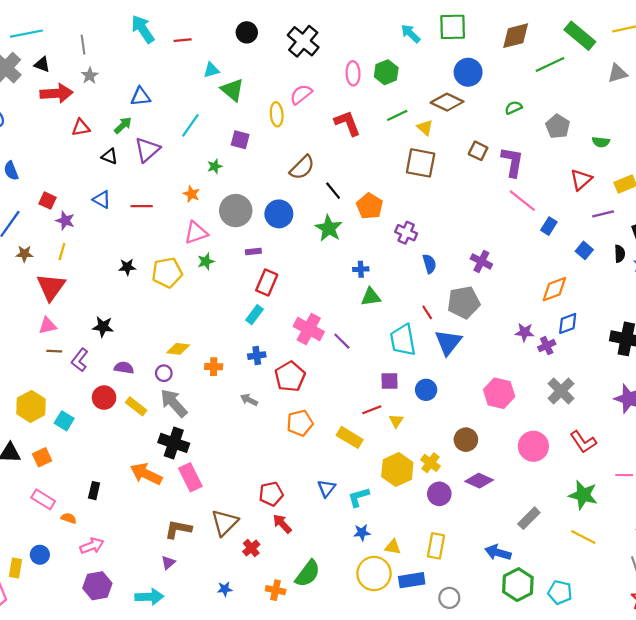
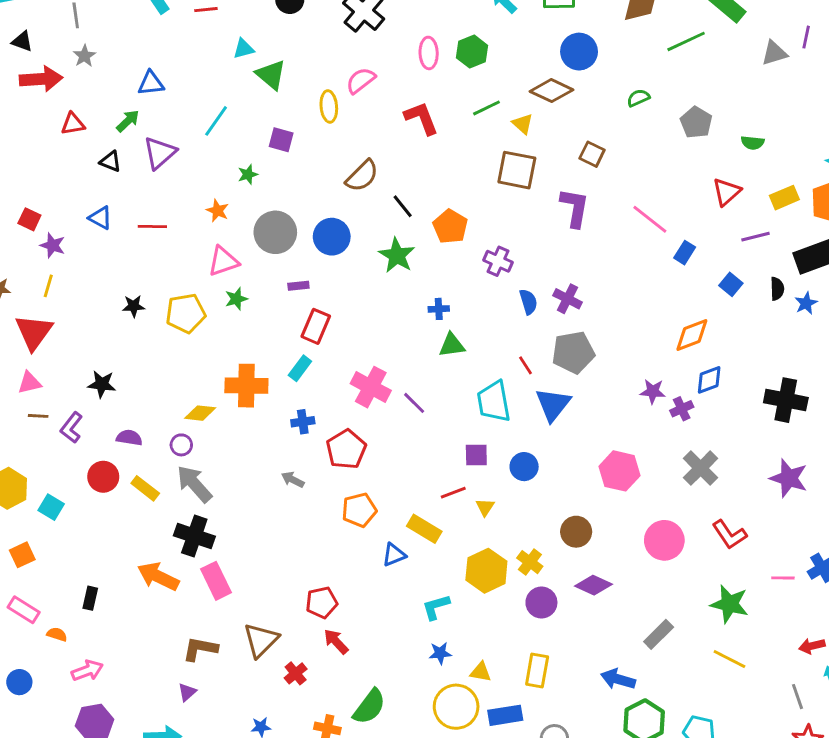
purple L-shape: (512, 162) -> (575, 208), moved
purple cross: (481, 261) -> (567, 299), moved
orange cross: (214, 367) -> (246, 386), moved, size x1.8
blue triangle: (326, 488) -> (394, 555), moved, turned 30

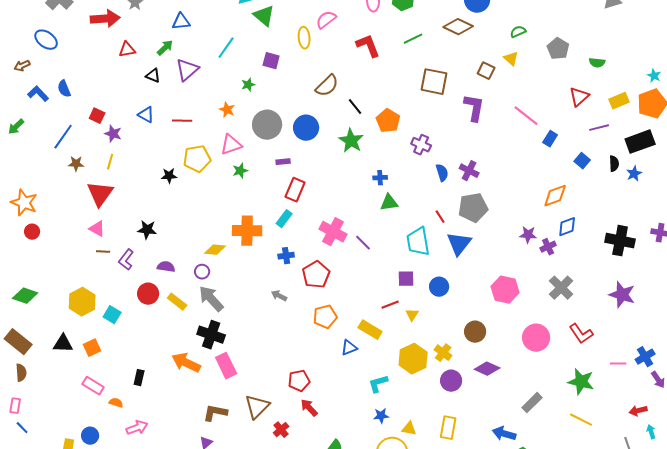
yellow triangle: (523, 124) -> (511, 59), moved
yellow pentagon: (186, 313) -> (197, 159), moved
pink triangle: (29, 383) -> (97, 229), turned 42

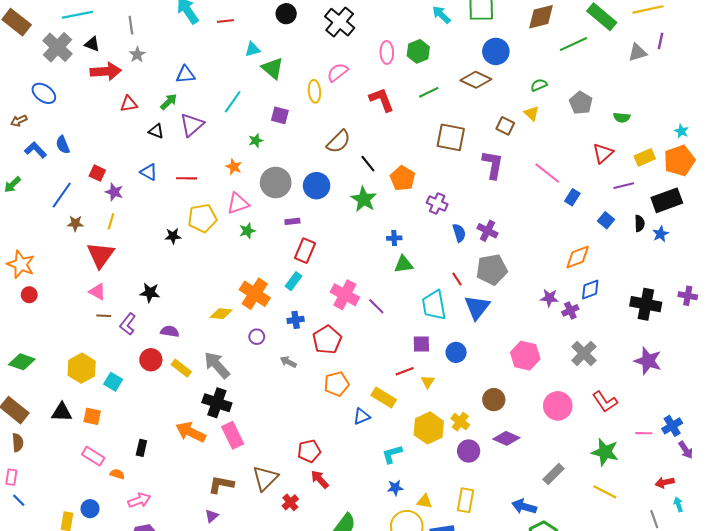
orange cross: (247, 231) -> (255, 294), turned 32
purple circle: (202, 272) -> (257, 337), moved
orange square: (92, 348) -> (92, 416), turned 36

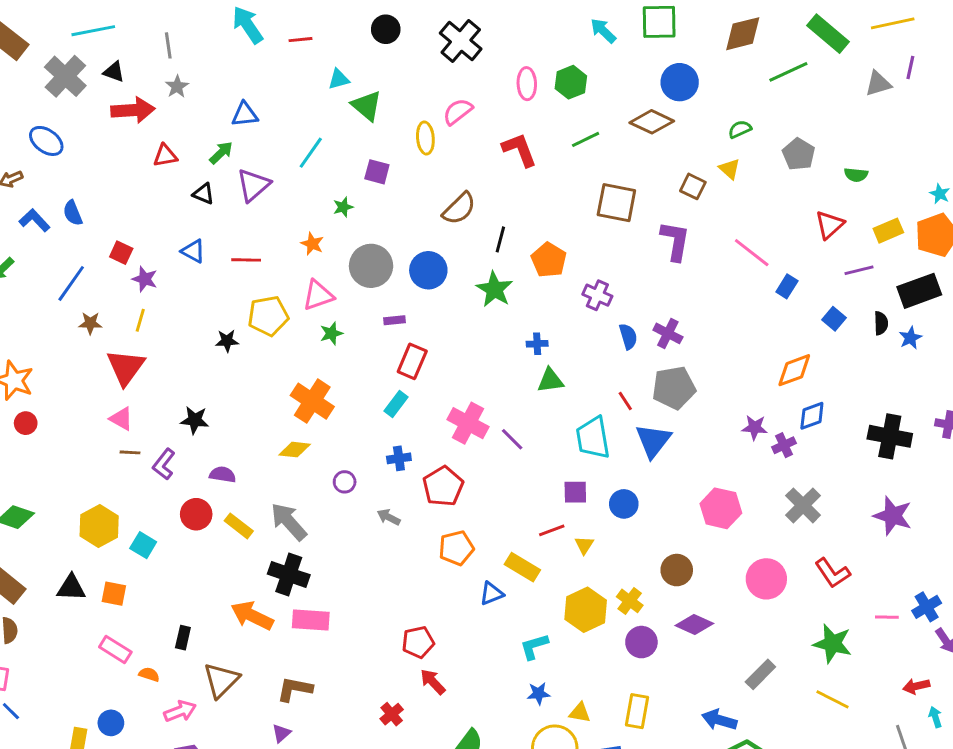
black line: (368, 164) -> (500, 239), turned 54
orange cross: (255, 294) -> (312, 401), moved
pink rectangle: (233, 435) -> (311, 620), turned -60
brown triangle: (265, 478) -> (221, 680), moved

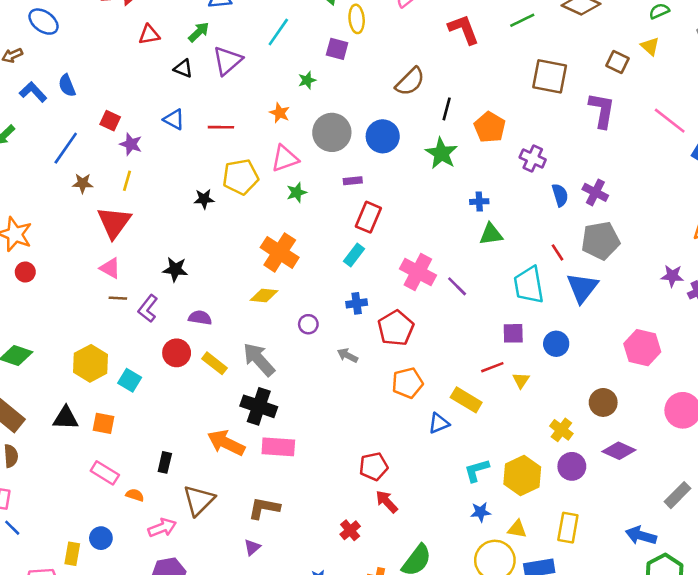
yellow ellipse: (425, 138) -> (357, 19), moved
yellow hexagon: (586, 610) -> (522, 476), moved

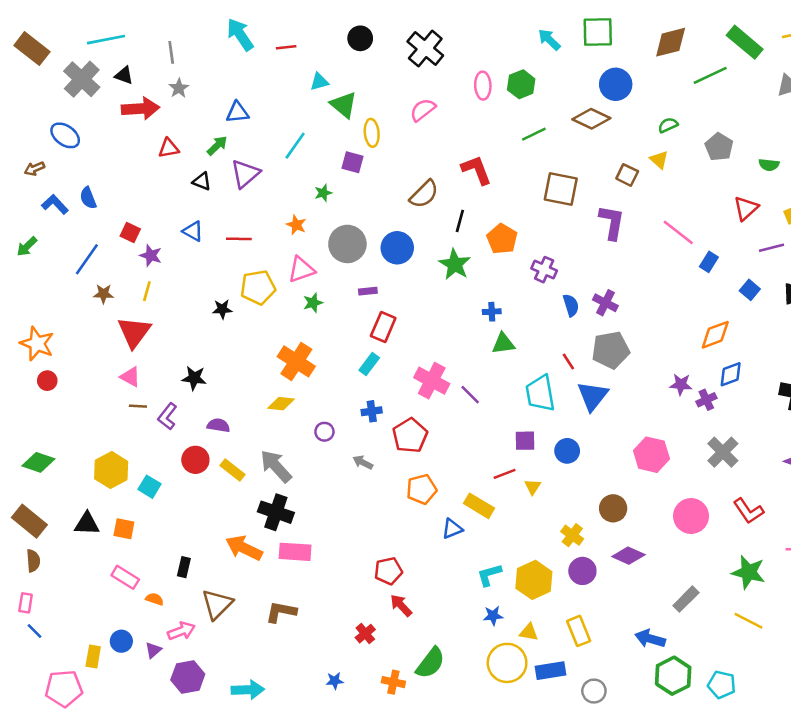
red L-shape: (464, 29) -> (476, 170), moved
yellow rectangle: (568, 528) -> (579, 631), turned -32
purple triangle: (252, 547) -> (153, 650), moved

